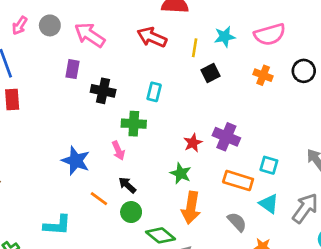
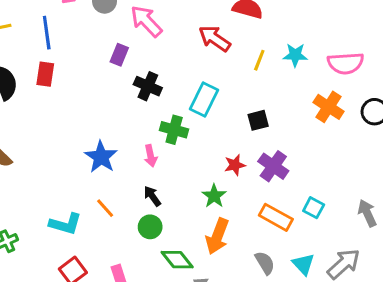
black square: (211, 73) -> (258, 120), moved
orange cross: (263, 75) -> (329, 107), size x1.4
cyan rectangle: (154, 92) -> (204, 99), size x1.5
orange line: (99, 199) -> (105, 208), moved
cyan triangle: (269, 204) -> (303, 264), moved

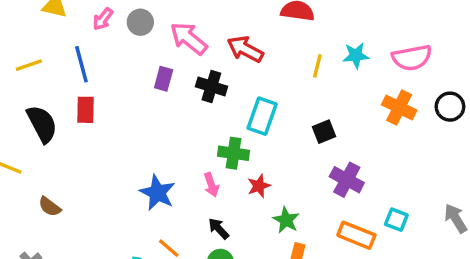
red arrow: (215, 38) -> (245, 49), moved
black cross: (148, 86) -> (211, 86), moved
red star: (235, 165) -> (259, 186), moved

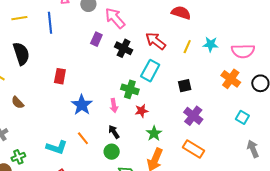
red arrow: (245, 49) -> (156, 41), moved
red rectangle: (85, 110) -> (60, 76), moved
cyan square: (396, 220) -> (242, 117), moved

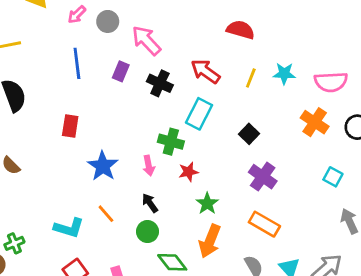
blue line: (50, 23) -> (77, 63), moved
black square: (185, 86) -> (249, 134), turned -32

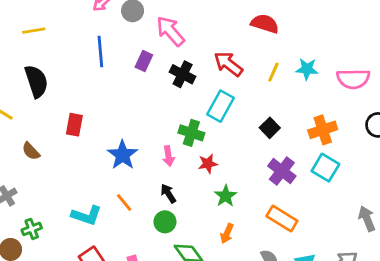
orange cross: (315, 122) -> (323, 130), moved, turned 36
red rectangle: (70, 126) -> (74, 125), moved
cyan square: (333, 177) -> (325, 168), moved, size x1.4
orange arrow: (210, 241) -> (227, 234), size x0.6

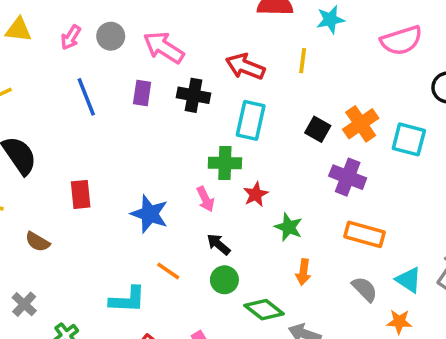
cyan star: (307, 69) -> (330, 19), moved
orange cross: (323, 130) -> (361, 124), moved
cyan square: (325, 168) -> (409, 139), moved

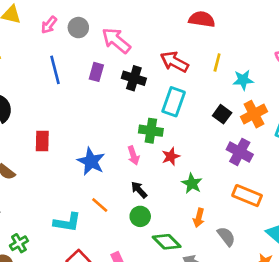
cyan star: (330, 19) -> (243, 80), moved
gray semicircle: (365, 289) -> (226, 236), moved

